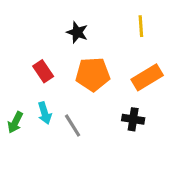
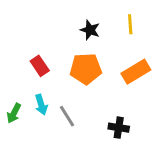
black star: (77, 32) -> (90, 30), moved
black cross: (133, 119) -> (119, 128), moved

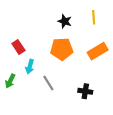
red rectangle: (40, 66) -> (18, 47), moved
cyan arrow: (41, 105) -> (30, 67), moved, turned 32

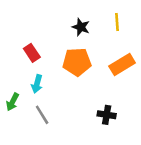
red rectangle: (18, 47) -> (32, 53), moved
gray line: (48, 83) -> (42, 115), moved

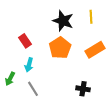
black star: (81, 27) -> (63, 21), size x1.5
orange pentagon: (77, 62) -> (60, 48), turned -30

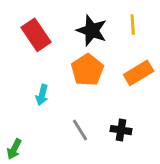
red rectangle: (25, 41) -> (36, 35), moved, size x1.5
green arrow: (10, 79) -> (14, 149), moved
gray line: (33, 89) -> (80, 130), moved

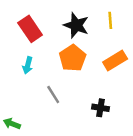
cyan arrow: (42, 95) -> (28, 65), moved
gray line: (80, 130) -> (53, 94), moved
green arrow: (14, 149) -> (12, 124), turned 84

